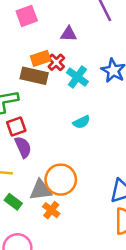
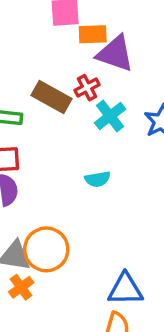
purple triangle: (69, 34) -> (115, 54), size x1.6
orange rectangle: (40, 58) -> (93, 34), moved

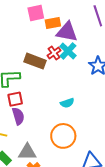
cyan cross: (110, 116) -> (68, 51), moved
orange circle: (46, 249) -> (63, 136), moved

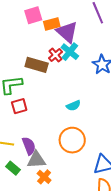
purple triangle: (67, 32) -> (67, 32), turned 35
purple semicircle: (18, 116) -> (29, 146), moved

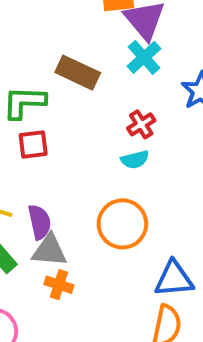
red cross: (56, 55) -> (141, 124), moved
orange cross: (44, 177) -> (59, 285), turned -32

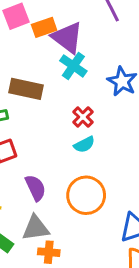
purple semicircle: (40, 222) -> (35, 188), moved

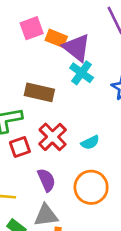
orange rectangle: (44, 27) -> (56, 38), turned 40
red cross: (83, 117) -> (53, 137), moved, size x1.5

